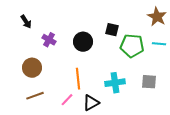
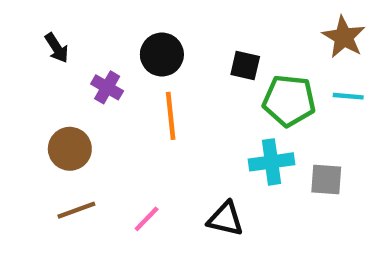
black circle: (83, 42) -> (162, 55), moved
orange line: (78, 79) -> (171, 116), moved
cyan cross: (115, 83) -> (271, 162), moved
black triangle: (91, 103) -> (225, 219), moved, turned 42

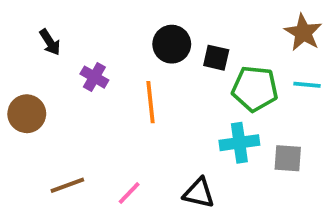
black circle: (162, 55) -> (172, 44), moved
brown circle: (70, 149) -> (27, 114), moved

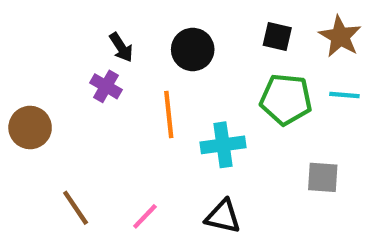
black arrow: (50, 42) -> (121, 47), moved
black square: (216, 58) -> (277, 36), moved
cyan cross: (239, 143) -> (223, 145), moved
brown line: (67, 185) -> (76, 208), turned 76

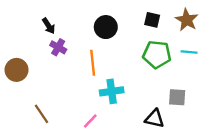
black arrow: (121, 47) -> (49, 26), moved
cyan cross: (223, 145) -> (112, 91), moved
pink line: (145, 216) -> (90, 121), moved
black triangle: (223, 216) -> (155, 119), moved

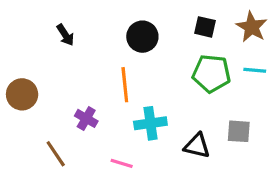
purple cross: (58, 47) -> (86, 118), moved
black triangle: (155, 119) -> (197, 146), moved
pink line: (90, 121) -> (122, 163), turned 63

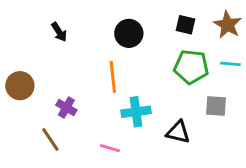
purple cross: (86, 118) -> (66, 107), moved
gray square: (239, 131) -> (216, 106), moved

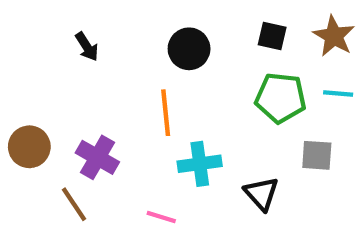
brown circle: (20, 86) -> (29, 147), moved
purple cross: (66, 107) -> (97, 157), size x1.4
black triangle: (178, 132) -> (261, 194), turned 35

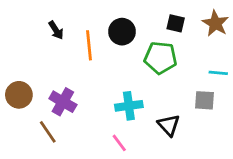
cyan line: (338, 94) -> (218, 73), moved
green pentagon: (281, 98) -> (160, 58), moved
orange line: (166, 113) -> (89, 45), moved
pink line: (161, 217) -> (119, 143), moved, turned 36

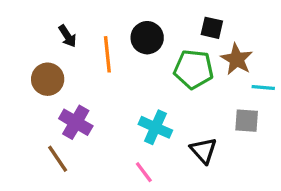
brown star: (215, 23) -> (237, 59), moved
brown circle: (19, 95) -> (48, 79), moved
cyan cross: (129, 106) -> (155, 127), turned 32

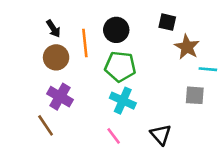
green pentagon: (194, 69) -> (120, 67), moved
brown circle: (48, 79) -> (56, 57), moved
black triangle: (204, 151) -> (161, 135), moved

